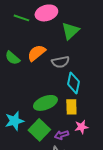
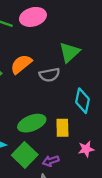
green triangle: (70, 31) -> (70, 52), moved
cyan diamond: (73, 83) -> (83, 101), moved
pink star: (81, 127) -> (86, 149), moved

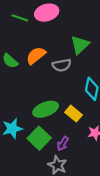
yellow rectangle: (62, 128) -> (73, 114), turned -49
purple arrow: (51, 161) -> (63, 144), turned -40

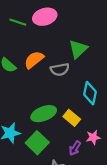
purple arrow: (63, 144) -> (75, 148), moved

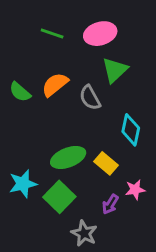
pink ellipse: (45, 17) -> (100, 34), moved
green line: (18, 22) -> (52, 34), moved
gray semicircle: (60, 69) -> (90, 98), turned 72

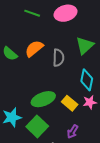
green triangle: (115, 70) -> (85, 46), moved
gray semicircle: (90, 98) -> (58, 58), turned -150
pink star: (135, 190) -> (90, 102), moved

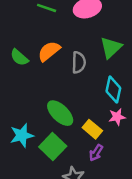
green ellipse: (43, 99) -> (60, 113), turned 65
yellow rectangle: (70, 103) -> (92, 129), moved

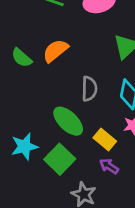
gray semicircle: (79, 62) -> (89, 89), moved
purple arrow: (96, 153) -> (109, 166), turned 91

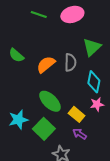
orange semicircle: (55, 51) -> (46, 64), moved
gray semicircle: (89, 89) -> (70, 62), moved

